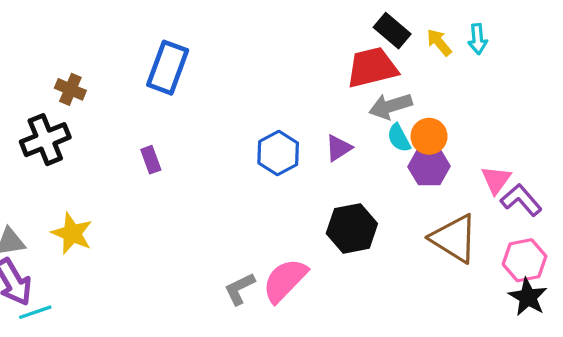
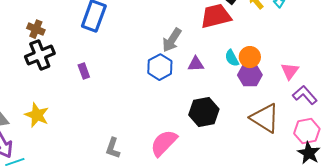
gray arrow: (390, 106) -> (172, 40), moved, turned -40
black cross: (45, 140) -> (40, 55), moved
purple triangle: (339, 148) -> (196, 64), turned 30
pink triangle: (496, 180) -> (290, 71), moved
gray L-shape: (240, 289) -> (113, 148), moved, turned -45

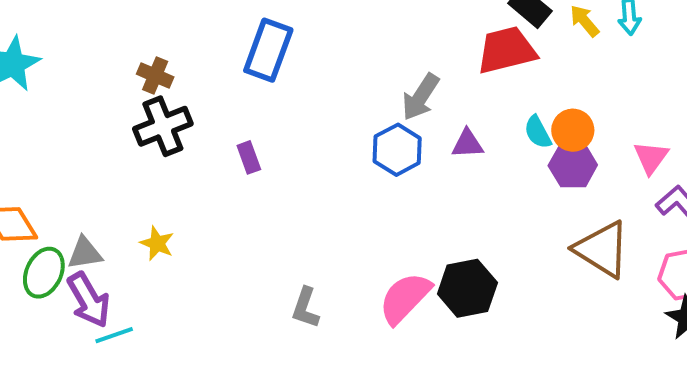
black hexagon: (204, 112) -> (467, 288), moved
yellow star: (37, 115) -> (157, 243), size x0.7

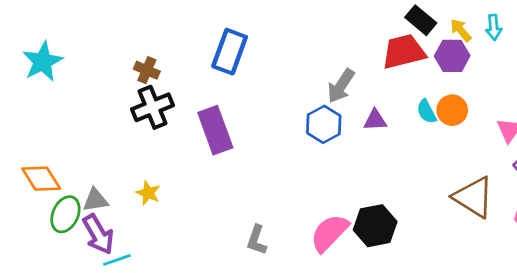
purple rectangle: (249, 157) -> (215, 130), size x2.0
purple hexagon: (573, 165) -> (452, 56), moved

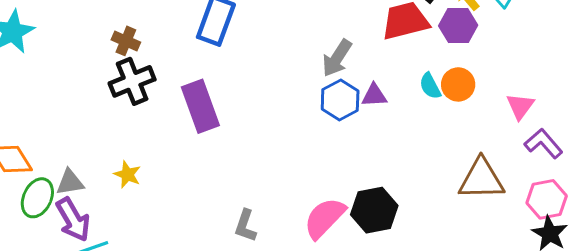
blue hexagon: (324, 124) -> (340, 100), moved
brown triangle: (474, 197) -> (481, 179), turned -33

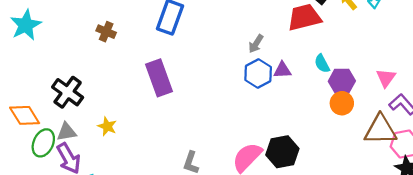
purple hexagon: (458, 25) -> (342, 81), moved
gray arrow: (337, 58) -> (256, 44), size x0.7
black cross: (132, 81) -> (68, 92), moved, turned -32
orange circle: (458, 84) -> (342, 103), moved
brown triangle: (481, 179) -> (380, 130), moved

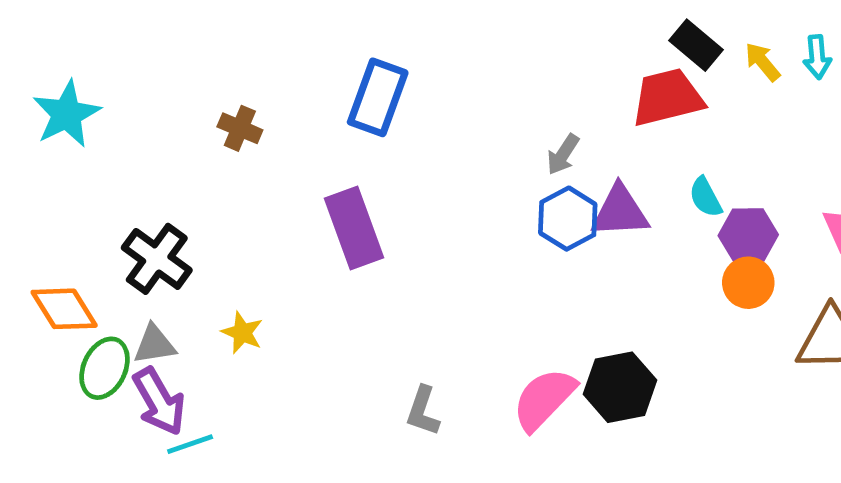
purple triangle: (282, 70) -> (620, 211), size x1.5

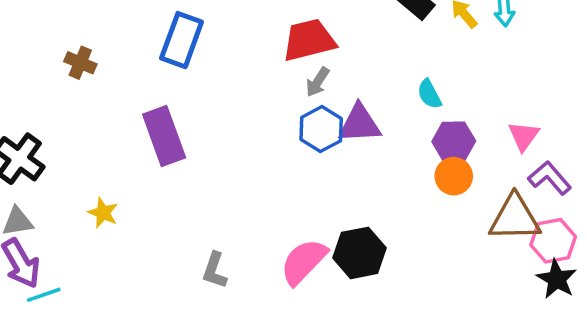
red trapezoid: (668, 97) -> (309, 40), moved
cyan semicircle: (706, 197) -> (429, 94), moved
yellow star: (242, 333) -> (103, 213), moved

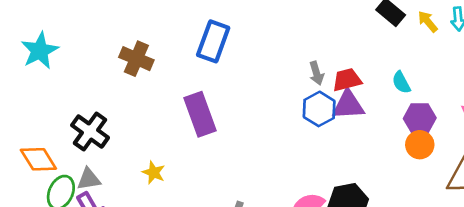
red trapezoid: (309, 40) -> (347, 80), moved, size x0.7
brown cross: (80, 63) -> (136, 59), size x1.4
gray arrow: (318, 82) -> (316, 73), turned -50

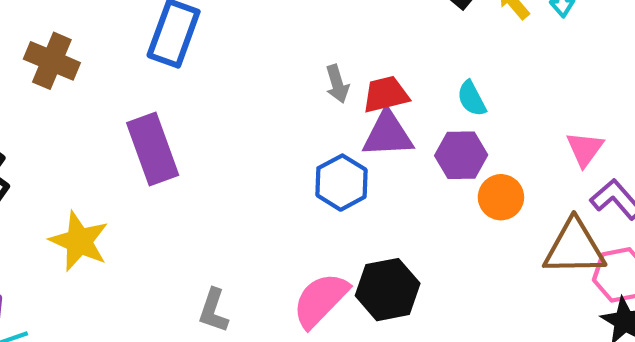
blue hexagon: (319, 109) -> (341, 183), moved
purple hexagon: (420, 118) -> (461, 155), moved
yellow star: (154, 173) -> (79, 241), size x1.6

